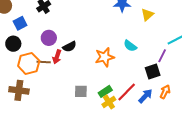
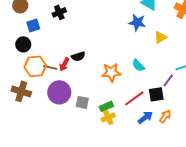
purple circle: (49, 38) -> (59, 92), moved, size x1.5
red line: (127, 92) -> (134, 98), moved

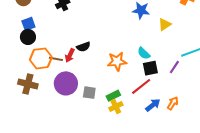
blue square: (33, 25) -> (28, 24), moved
black square: (156, 94) -> (150, 68), moved

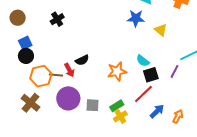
yellow triangle: (165, 24) -> (161, 30), turned -40
red arrow: (70, 55) -> (69, 70), turned -48
brown cross: (28, 84) -> (31, 103), turned 30
orange arrow: (173, 103) -> (178, 116), moved

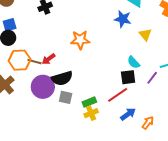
black semicircle: (82, 60) -> (62, 78), moved, size x1.5
cyan semicircle: (143, 61) -> (134, 62), moved
red arrow: (69, 70) -> (49, 59), turned 72
orange star: (117, 71) -> (80, 40), moved

